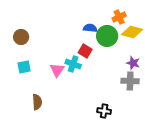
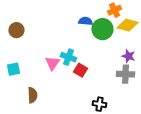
red square: (85, 51) -> (80, 70), moved
cyan square: (24, 67) -> (13, 69), moved

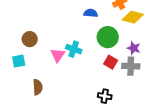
green circle: (102, 29) -> (108, 37), moved
brown circle: (16, 30) -> (30, 39), moved
red square: (80, 70) -> (111, 62), moved

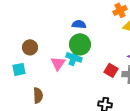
blue semicircle: (91, 13) -> (79, 24), moved
green circle: (108, 37) -> (80, 44), moved

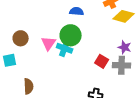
blue semicircle: (79, 24) -> (77, 11), moved
pink triangle: (58, 63) -> (49, 43), moved

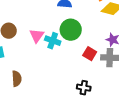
green circle: (71, 35) -> (71, 30), moved

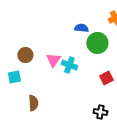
green circle: (71, 30) -> (97, 43), moved
red square: (90, 54) -> (106, 78), turned 32

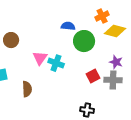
brown circle: (25, 55) -> (11, 40), moved
brown semicircle: (33, 103) -> (27, 89), moved

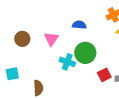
green circle: (84, 41) -> (85, 53), moved
pink triangle: (40, 58) -> (51, 39), moved

